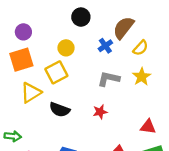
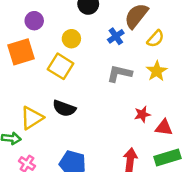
purple circle: (23, 32) -> (34, 21), moved
yellow square: (56, 72) -> (61, 66), turned -30
yellow triangle: (31, 93) -> (32, 118), moved
red star: (100, 112) -> (142, 114), moved

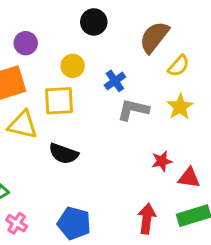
blue cross: (116, 36) -> (115, 81), moved
yellow square: (61, 66) -> (59, 101), turned -35
yellow triangle: (32, 118) -> (23, 125), moved, turned 45

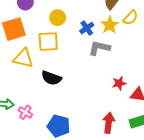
yellow star: (180, 107) -> (110, 25), moved
pink cross: (17, 223) -> (25, 112), moved

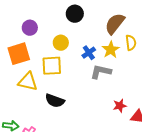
yellow semicircle: (131, 18) -> (131, 43), turned -49

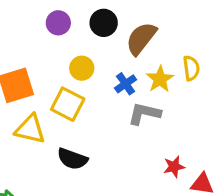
brown semicircle: (115, 24) -> (141, 38), moved
purple circle: (30, 28) -> (58, 23), moved
yellow square: (52, 66) -> (68, 104), turned 30

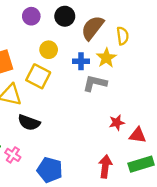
yellow semicircle: (191, 68) -> (123, 36), moved
blue cross: (126, 84) -> (81, 61), turned 35
black semicircle: (72, 159) -> (29, 123), moved

